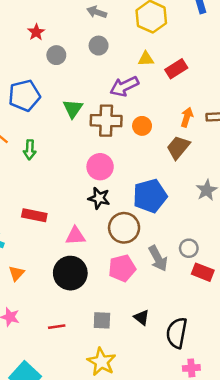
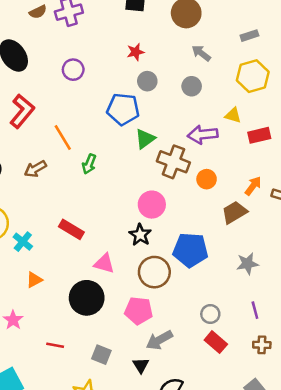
blue pentagon: (24, 96) -> (123, 109), moved
gray arrow: (158, 258) -> (159, 340), moved, turned 70

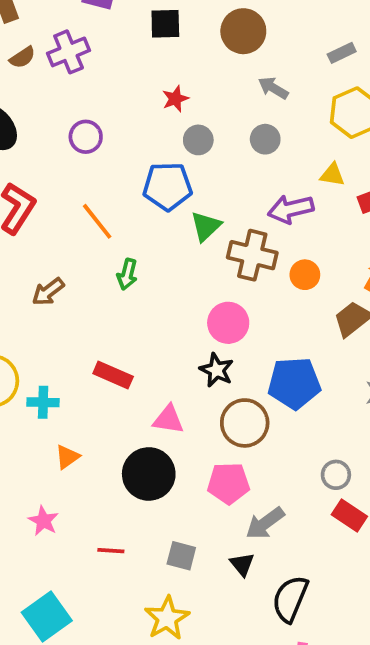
orange line: (63, 138) -> (97, 221), moved
cyan cross: (23, 242) -> (43, 402), turned -30

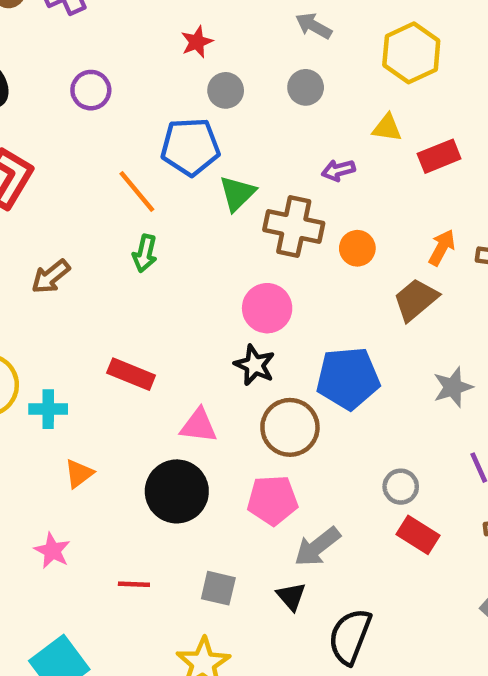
purple arrow: (291, 209) -> (338, 170), size x0.6
orange line: (97, 221) -> (137, 191), moved

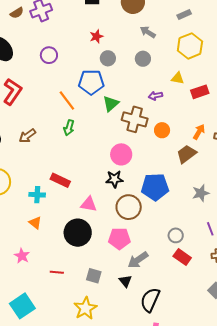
black star: (255, 365) -> (114, 179), turned -30
cyan cross: (48, 409) -> (37, 195), moved
orange triangle: (79, 474) -> (35, 223), turned -48

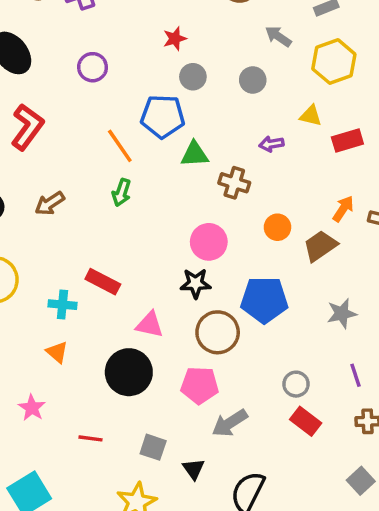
gray arrow: (148, 32) -> (278, 36), moved
green triangle: (111, 104) -> (195, 154), turned 36
brown cross: (135, 119) -> (234, 183), size x0.7
orange circle: (162, 130) -> (277, 227), moved
black triangle: (125, 281) -> (194, 469), moved

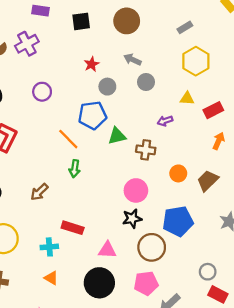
gray arrow: (278, 36) -> (132, 59), moved
brown arrow: (50, 203) -> (39, 192), moved
orange arrow: (343, 209) -> (219, 141), moved

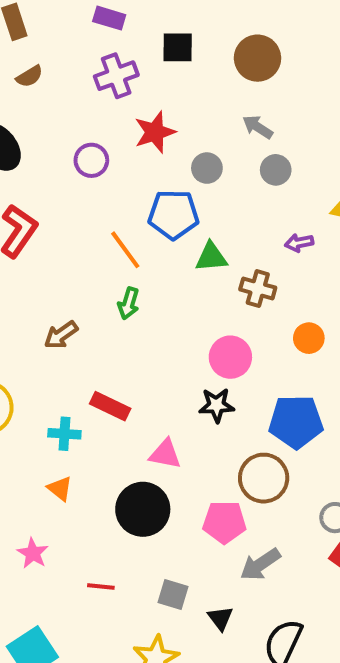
purple cross: (27, 44) -> (116, 76), moved
red star: (92, 64) -> (155, 132), moved, size x1.5
brown circle: (152, 247) -> (264, 478), moved

